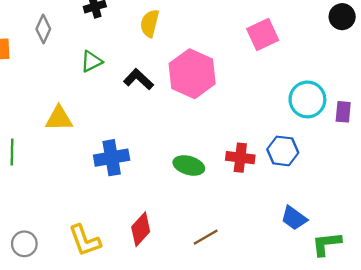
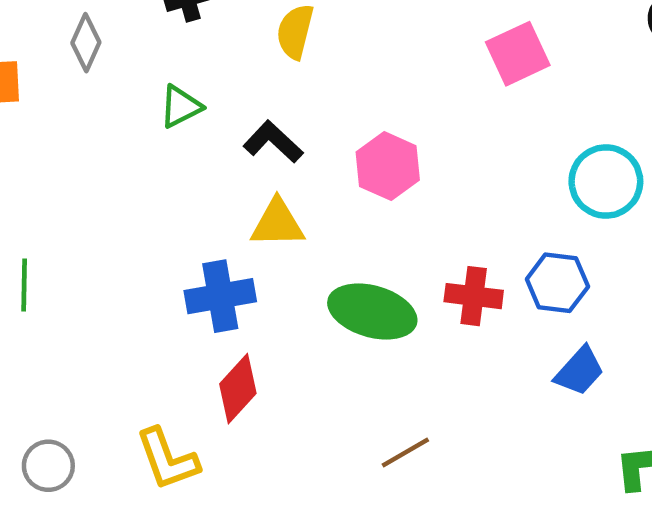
pink hexagon: (192, 74) -> (388, 166), moved, size x0.7
yellow triangle: (59, 118) -> (278, 223), moved
green ellipse: (189, 165) -> (372, 311), size x1.4
blue trapezoid: (294, 218) -> (579, 371), moved, turned -84
red diamond: (141, 229) -> (238, 389), moved

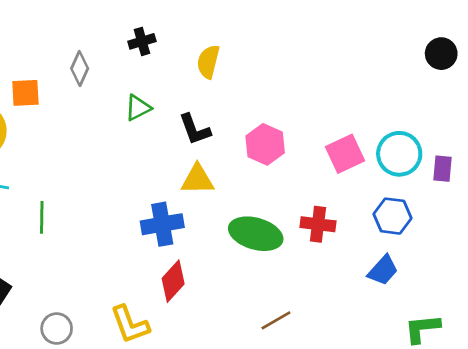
pink square: (518, 54) -> (345, 154), moved
black L-shape: (273, 142) -> (195, 129), turned -153
blue hexagon: (557, 283) -> (392, 216), moved

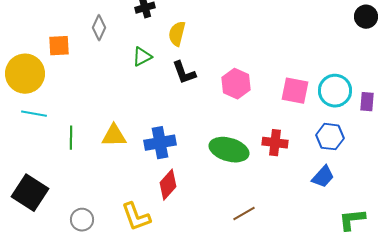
yellow semicircle: (208, 62) -> (177, 34), moved
pink square: (345, 154) -> (295, 91), turned 36
yellow triangle: (197, 180) -> (114, 136), moved

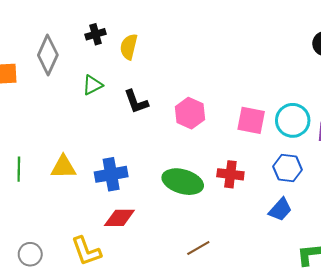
gray diamond: (99, 28) -> (48, 55), size x1.5
yellow semicircle: (177, 34) -> (129, 47), moved
red diamond: (168, 185) -> (119, 218), turned 48

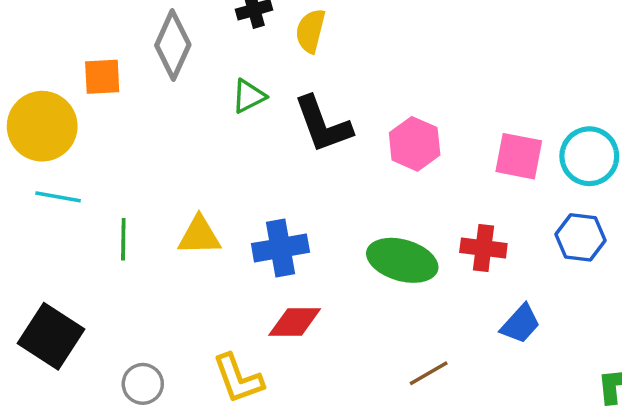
black L-shape: (136, 102) -> (323, 124), size x1.4
blue trapezoid: (280, 210) -> (520, 324), moved

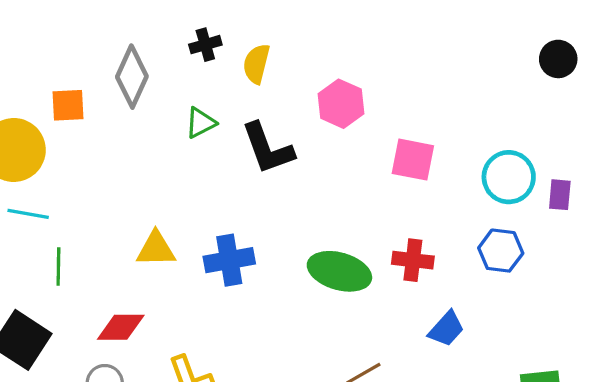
pink hexagon: (415, 144) -> (341, 104), moved
pink square: (519, 156) -> (413, 160), moved
green line: (123, 239) -> (58, 267), moved
red diamond: (295, 322) -> (121, 327), moved

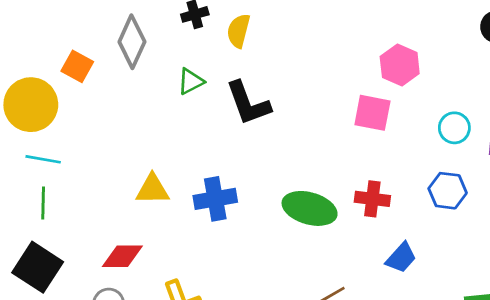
pink hexagon: (341, 104) -> (400, 65), moved
orange square: (68, 105) -> (77, 66), turned 32
cyan circle: (509, 177) -> (454, 128), size x0.7
green line: (58, 267) -> (43, 203), moved

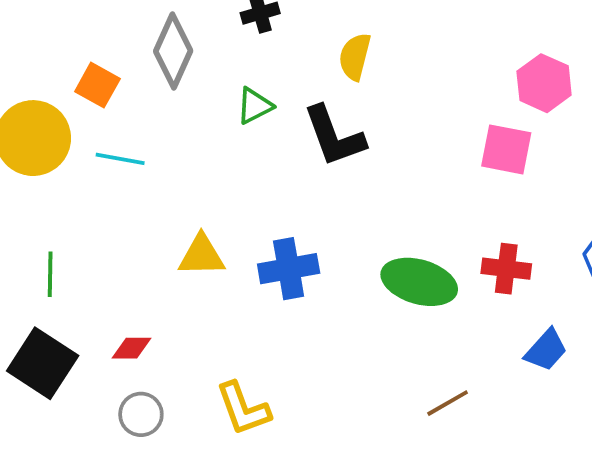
yellow semicircle: (238, 31) -> (355, 57), moved
cyan line: (43, 159) -> (120, 159), moved
red diamond: (122, 256) -> (131, 348), moved, size x0.7

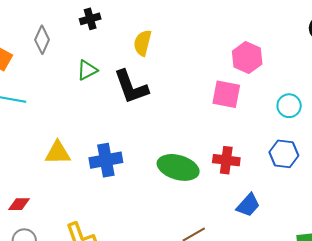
gray diamond: (173, 51) -> (42, 40), size x0.7

